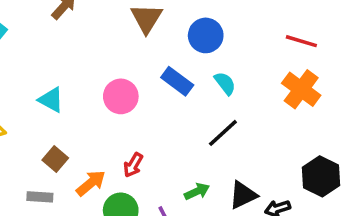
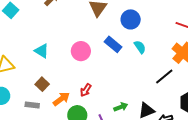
black line: (223, 133) -> (164, 77), moved

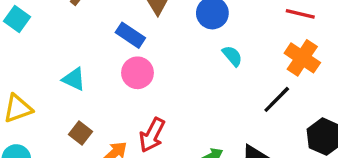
blue rectangle: (113, 44) -> (130, 35), moved
red arrow: (86, 90) -> (152, 135), size x1.5

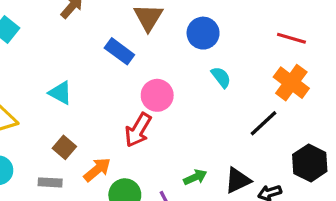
pink circle: (137, 73) -> (157, 95), moved
red arrow: (152, 135) -> (138, 130), moved

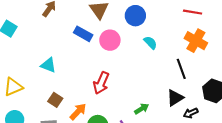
pink circle: (157, 95) -> (110, 40), moved
black line: (264, 123) -> (181, 69), turned -60
black triangle: (238, 180) -> (175, 98), moved

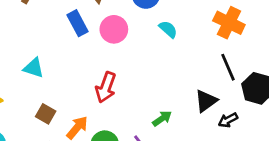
blue rectangle: (83, 34) -> (77, 23), turned 36
black line: (181, 69) -> (228, 67), moved

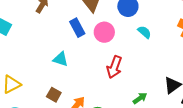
cyan triangle: (34, 68) -> (61, 59), moved
red arrow: (106, 87) -> (114, 67), moved

